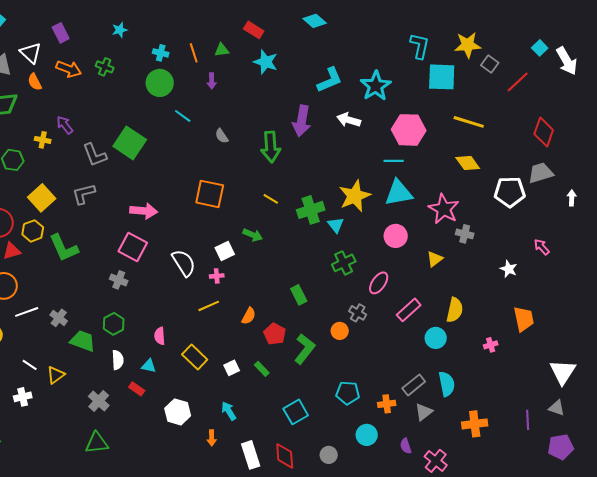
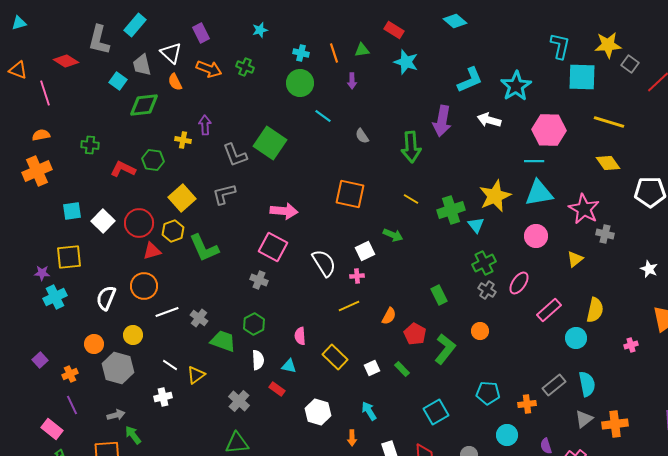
purple arrow: (65, 125) -> (205, 125), turned 36
gray cross: (358, 313) -> (487, 290), moved
gray triangle: (424, 412) -> (584, 419), moved

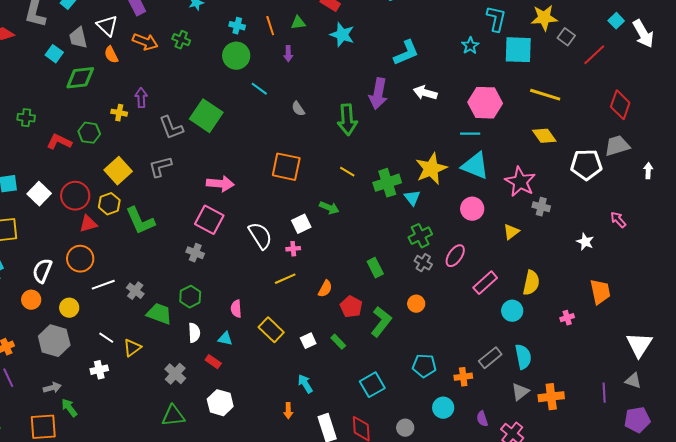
cyan star: (516, 86) -> (470, 46), moved, size x0.6
cyan triangle: (539, 193) -> (475, 166), turned 32
orange circle: (94, 344) -> (31, 300), moved
white hexagon: (318, 412) -> (220, 403), moved

